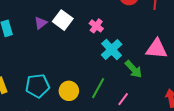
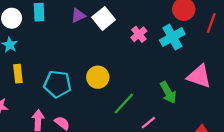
cyan cross: (112, 50) -> (172, 37), moved
yellow circle: (69, 91) -> (98, 77), moved

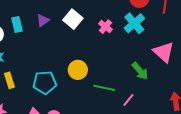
purple triangle: (78, 16) -> (43, 20), moved
pink triangle: (199, 76) -> (164, 52), turned 35
green line: (124, 104) -> (104, 88), turned 70

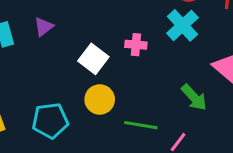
white square: (73, 19) -> (93, 59), moved
pink cross: (106, 27) -> (136, 45), moved, turned -32

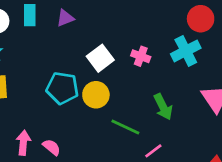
green arrow: (194, 97) -> (163, 107), moved
cyan pentagon: (50, 121) -> (62, 88), moved

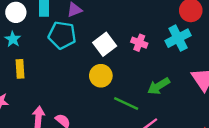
cyan pentagon: (62, 88) -> (62, 35), moved
green arrow: (163, 107) -> (159, 86), turned 85

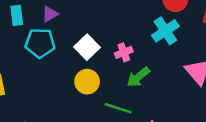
pink cross: (139, 43) -> (124, 52), moved, turned -35
green arrow: (159, 86) -> (138, 77), moved

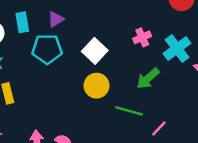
cyan cross: (165, 31) -> (177, 48), moved
pink cross: (124, 52) -> (142, 37), moved

